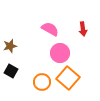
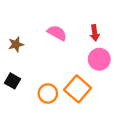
brown star: (10, 46) -> (16, 44), moved
pink circle: (60, 53) -> (99, 59), moved

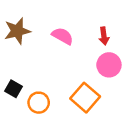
brown star: (16, 44) -> (17, 31), moved, size x1.5
orange circle: (48, 93) -> (39, 103), moved

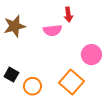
pink semicircle: (62, 36) -> (52, 30), turned 144
red arrow: (104, 36) -> (68, 15), moved

